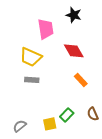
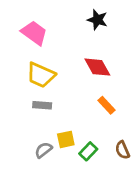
pink trapezoid: (46, 29) -> (34, 33), moved, turned -45
yellow square: (50, 124) -> (66, 139), moved
gray semicircle: (20, 126) -> (43, 150), moved

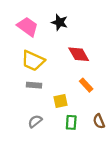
black star: (97, 20) -> (60, 22), moved
yellow square: (66, 139) -> (61, 101), moved
green rectangle: (88, 151) -> (71, 122), turned -40

